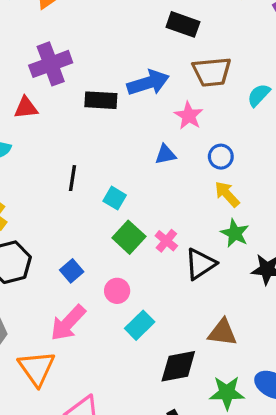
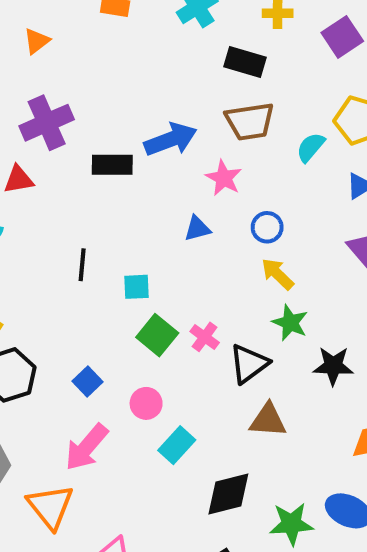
black rectangle: (183, 24) -> (245, 62), moved
cyan square: (115, 198) -> (136, 287), turned -30
brown triangle: (223, 332) -> (268, 420), moved

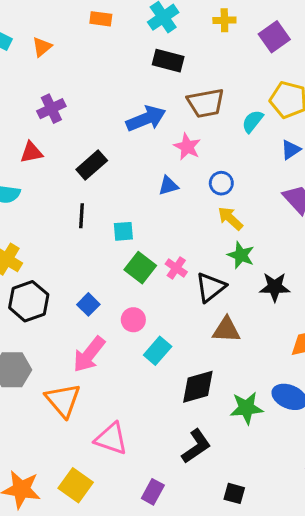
black rectangle: (245, 62) -> (168, 61), moved
purple cross: (47, 123) -> (51, 109), size x0.7
black rectangle: (112, 165) -> (92, 165), moved, turned -40

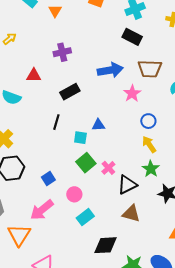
orange triangle: (42, 47) -> (55, 11), turned -32
purple cross: (51, 109) -> (62, 52), moved
blue triangle: (168, 186) -> (98, 125), moved

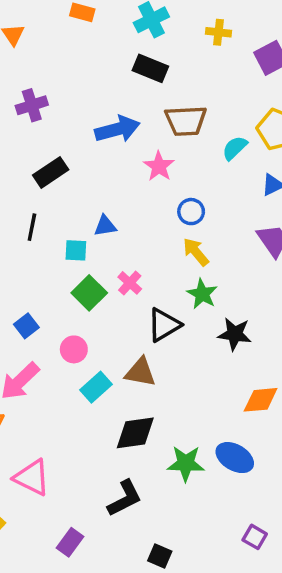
pink cross: (108, 168) -> (130, 283), moved
brown triangle: (131, 214) -> (140, 372), moved

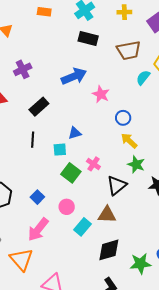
brown trapezoid: (186, 121) -> (129, 50), moved

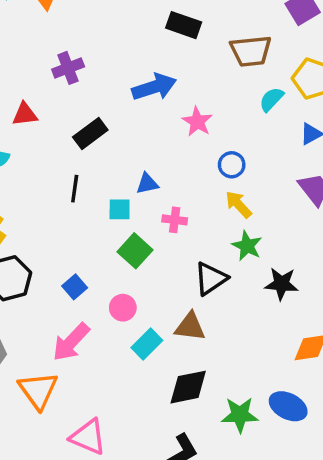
pink cross: (93, 164) -> (175, 220), moved, turned -32

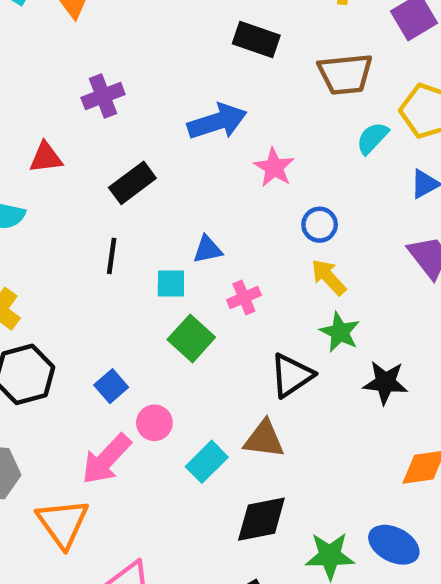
pink cross: (175, 220) -> (244, 297), turned -30
pink circle: (123, 308) -> (154, 423), moved

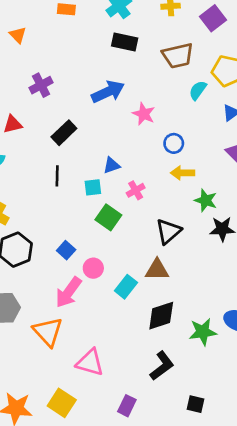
yellow arrow: (329, 277) -> (182, 173), turned -40
green star: (340, 332) -> (206, 200), moved

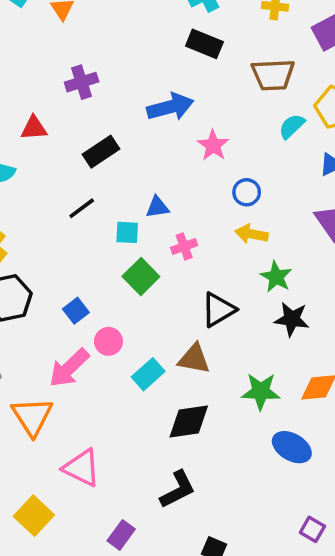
black line: (57, 176) -> (82, 208), turned 42
green star: (203, 332) -> (261, 391), moved

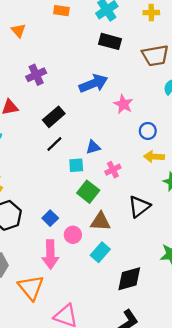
black line: (82, 208) -> (54, 144), moved
brown triangle: (194, 359) -> (100, 222), moved
pink arrow: (69, 368) -> (50, 254), turned -40

